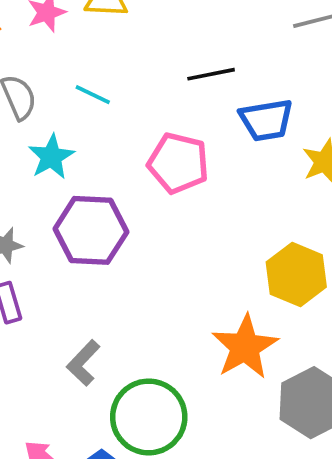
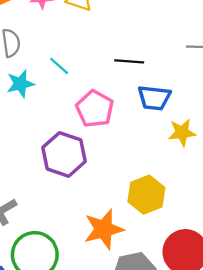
cyan line: (93, 95) -> (59, 66), moved
purple hexagon: (91, 230) -> (64, 154), moved

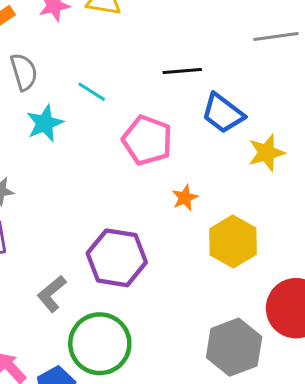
blue trapezoid: (154, 98) -> (223, 113), turned 40
purple hexagon: (64, 154) -> (117, 258), moved
orange star: (104, 229) -> (185, 198), moved, size x0.5

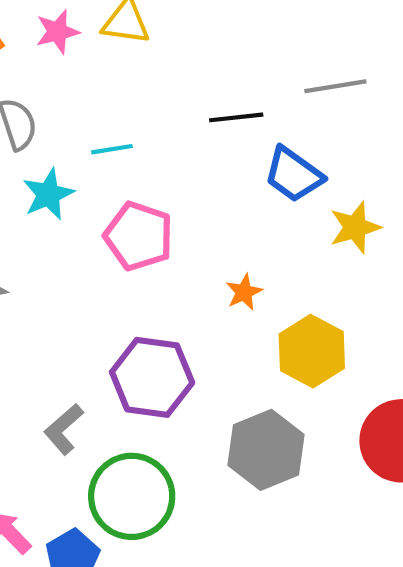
gray line: (276, 37) -> (335, 86), moved
cyan line: (92, 92) -> (112, 149), turned -40
pink pentagon: (147, 140) -> (139, 236), moved
gray hexagon: (234, 347) -> (266, 450), moved

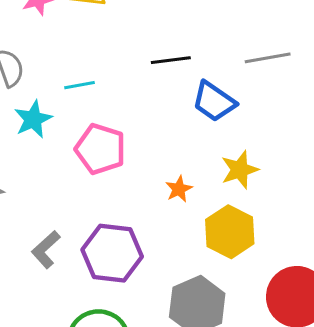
gray line: (335, 86) -> (268, 58), moved
yellow star: (355, 227) -> (240, 170), moved
gray L-shape: (64, 429) -> (46, 249), moved

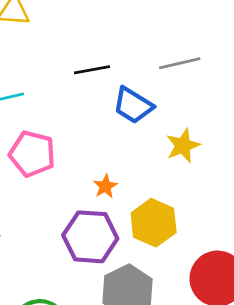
yellow star: (240, 170) -> (183, 146), moved
purple hexagon: (112, 253) -> (90, 237), moved

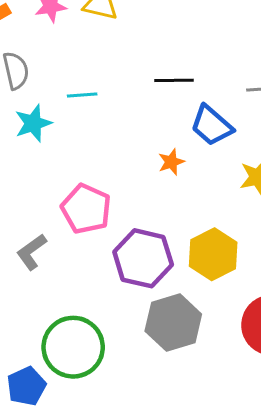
pink pentagon: (32, 154) -> (86, 209), moved
orange star: (105, 186) -> (171, 162), moved

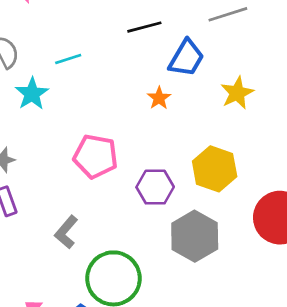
blue trapezoid: (212, 125) -> (186, 58), turned -87
gray L-shape: (32, 252) -> (66, 232), moved
purple hexagon: (143, 258) -> (155, 187), size x0.7

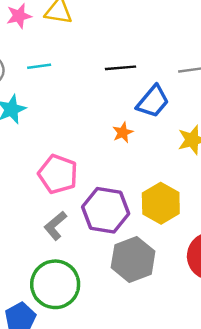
cyan line: (68, 59) -> (39, 66), moved
purple hexagon: (155, 187) -> (106, 210), size x1.4
gray L-shape: (66, 232) -> (55, 226), moved

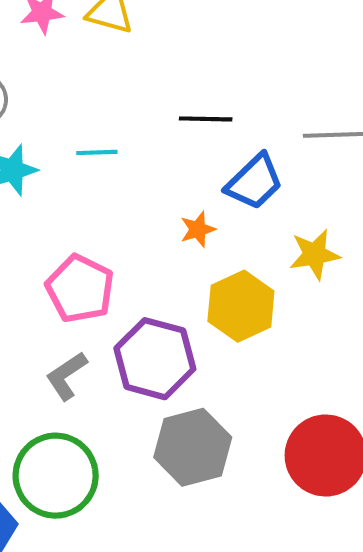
cyan line: (39, 66) -> (97, 152), moved
yellow hexagon: (161, 203) -> (241, 306), moved

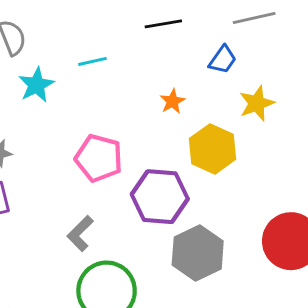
blue trapezoid: (254, 182) -> (223, 60), moved, size x0.7
gray L-shape: (66, 376) -> (80, 233), moved

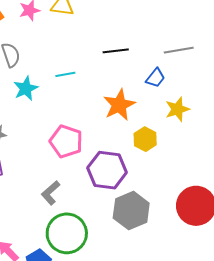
orange star: (172, 101) -> (119, 105), size x1.8
yellow hexagon: (212, 149) -> (145, 139), size x0.7

